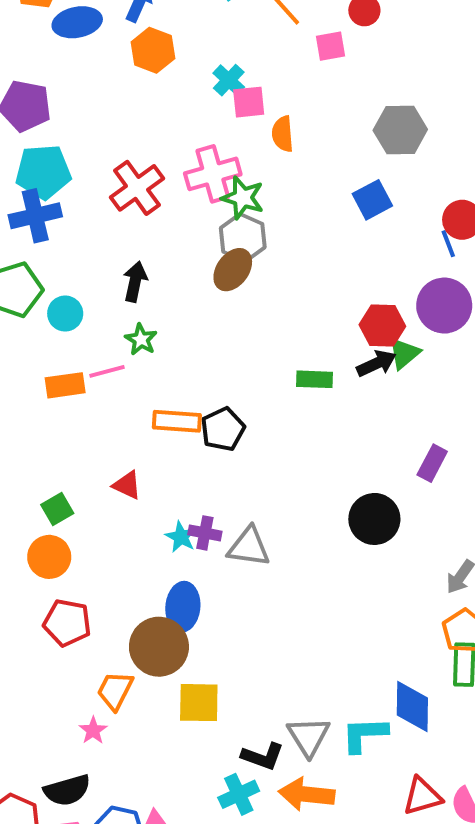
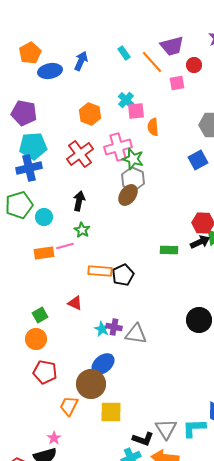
orange hexagon: (153, 50) -> (90, 114), moved
blue ellipse: (183, 607) -> (103, 364), turned 45
pink star: (93, 730) -> (54, 438), moved

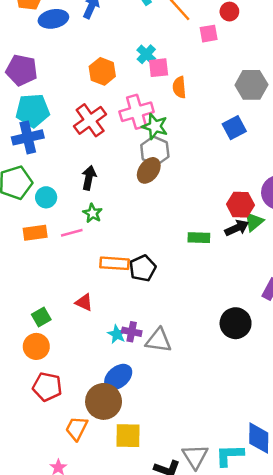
orange rectangle: (44, 253) -> (35, 233), moved

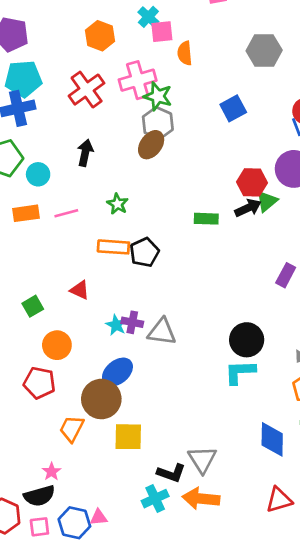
blue square: (234, 128) -> (233, 108), moved
green star: (93, 213) -> (117, 204), moved
black circle: (236, 323) -> (247, 340), moved
orange circle: (36, 346) -> (57, 345), moved
cyan L-shape: (229, 455) -> (240, 372), moved

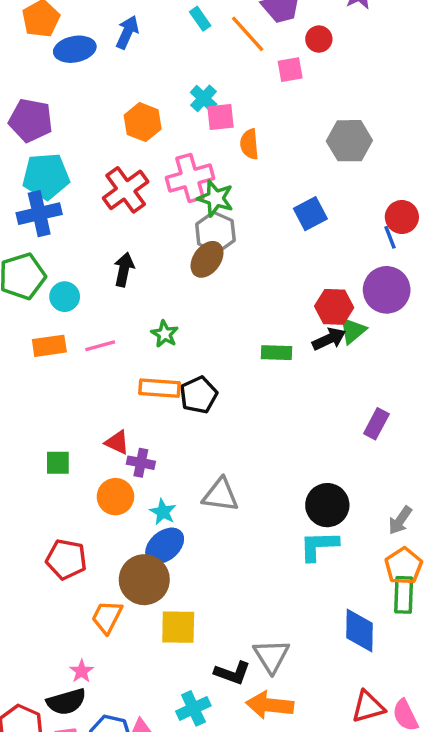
green square: (33, 306) -> (58, 463), turned 30
purple cross: (132, 322) -> (141, 463), moved
cyan star: (116, 325) -> (163, 512), moved
orange circle: (57, 345) -> (115, 497), moved
cyan cross: (155, 499) -> (193, 708), moved

